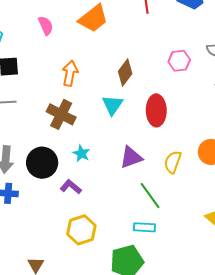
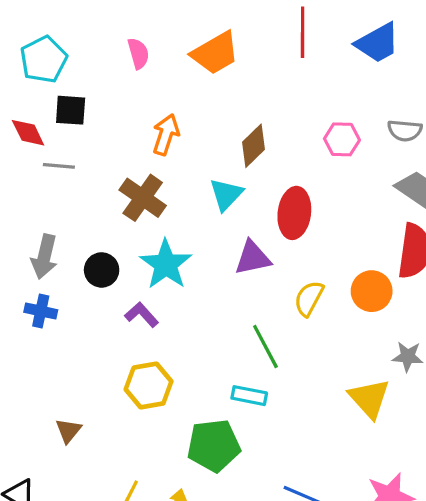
cyan star: (81, 154) -> (166, 264), size x1.8
purple triangle: (131, 157) -> (253, 258), moved
black circle: (42, 163) -> (102, 270), size x0.7

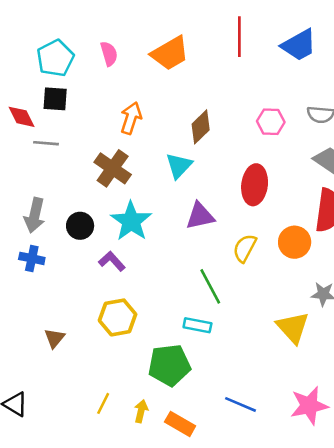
cyan pentagon: (44, 60) -> (55, 58), moved
red ellipse: (294, 213) -> (255, 185), moved
brown triangle: (68, 431) -> (54, 338), moved

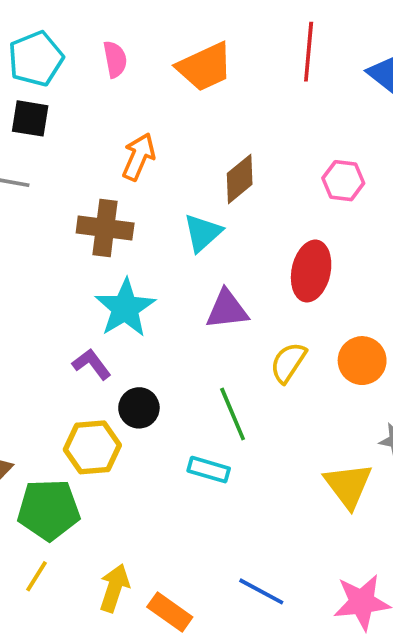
brown cross: (113, 168) -> (105, 228), turned -33
black circle: (80, 226) -> (139, 408), moved
green pentagon: (169, 365) -> (49, 510), moved
yellow line: (103, 403) -> (36, 576), moved
yellow arrow: (141, 411) -> (114, 588), size x1.4

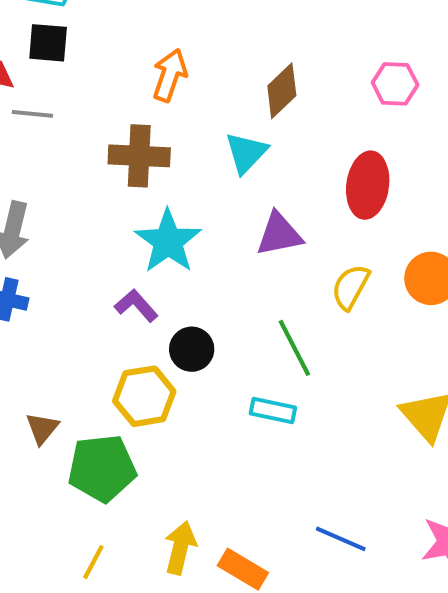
yellow line: (36, 576) -> (93, 562), moved

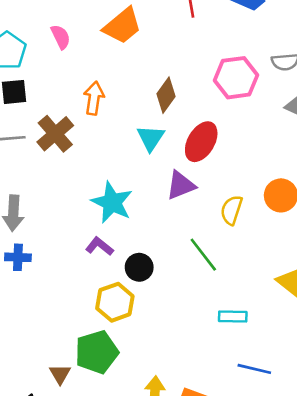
pink hexagon: (395, 84) -> (236, 78), size x1.5
brown cross: (139, 156) -> (55, 134), moved, turned -33
red ellipse: (368, 185) -> (201, 142), moved, turned 33
cyan rectangle: (273, 410) -> (233, 317), moved
brown triangle: (42, 428) -> (60, 374), moved

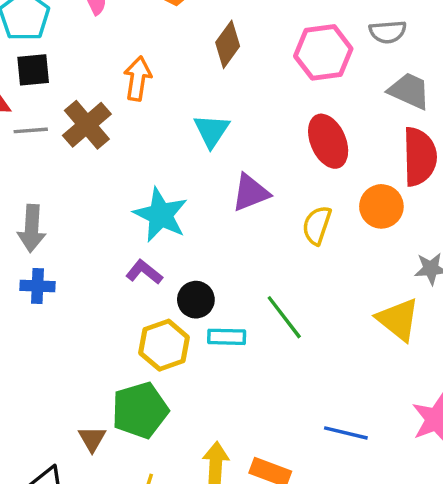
brown diamond: (166, 95) -> (228, 44), moved
red ellipse: (201, 142) -> (328, 141), moved, turned -54
green line: (203, 255) -> (284, 317), moved
cyan rectangle: (233, 317) -> (227, 337), moved

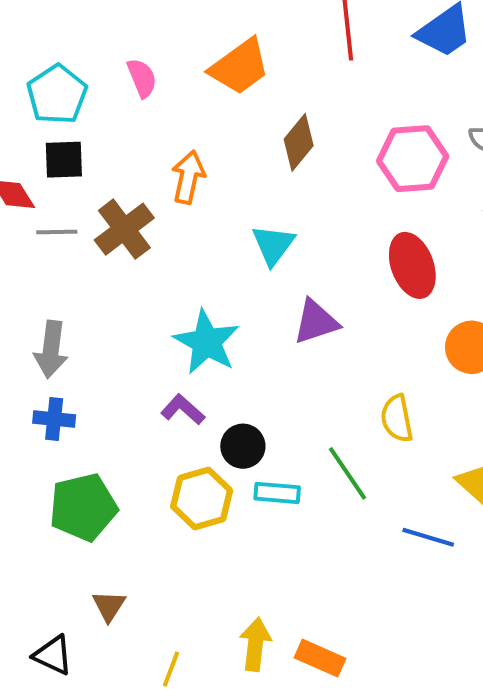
yellow semicircle: (317, 225) -> (397, 418), moved, turned -33
green pentagon: (140, 410) -> (83, 507), moved
blue line: (346, 433) -> (428, 537), moved

